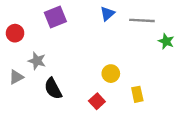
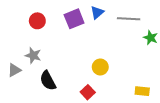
purple square: (55, 17) -> (74, 19), moved
red circle: (15, 33) -> (37, 21), moved
yellow rectangle: (137, 94) -> (142, 91), moved, turned -72

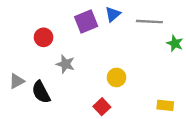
red circle: (37, 21) -> (44, 37), moved
gray star: (33, 55) -> (65, 64), moved
black semicircle: (48, 81) -> (41, 92), moved

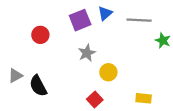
gray star: (65, 64) -> (87, 53), moved, turned 30
yellow rectangle: (165, 105) -> (144, 98), moved

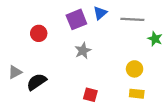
yellow circle: (108, 72) -> (135, 69), moved
black semicircle: (38, 86) -> (37, 82), turned 84
red square: (95, 99) -> (90, 95), turned -32

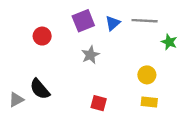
blue triangle: (100, 13) -> (113, 23), moved
gray triangle: (15, 72) -> (16, 100), moved
black semicircle: (37, 82) -> (40, 89), turned -96

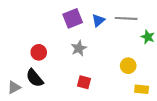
red circle: (42, 36) -> (39, 52), moved
yellow rectangle: (149, 102) -> (142, 89), moved
red square: (99, 103) -> (84, 82), moved

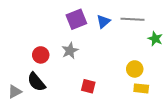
gray star: (79, 48) -> (70, 51), moved
yellow rectangle: (142, 89) -> (141, 88), moved

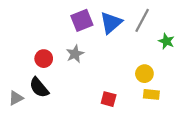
gray line: (133, 19) -> (142, 20), turned -65
blue triangle: (103, 21) -> (111, 23), size x1.5
red square: (88, 86) -> (109, 99), moved

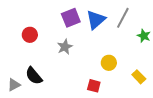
red circle: (44, 59) -> (30, 35), moved
yellow circle: (144, 74) -> (109, 63), moved
yellow rectangle: (151, 94) -> (139, 77), moved, turned 40

